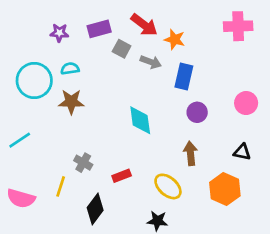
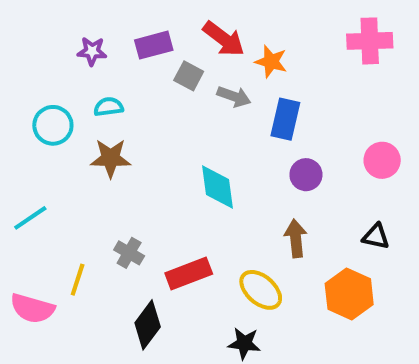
cyan circle: (34, 81) -> (53, 125), size x0.7
red rectangle: (122, 176) -> (189, 273), size x1.5
yellow line: (61, 186) -> (78, 280), moved

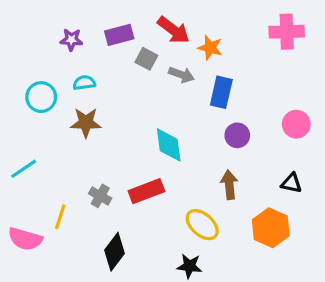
red rectangle: (189, 273) -> (146, 191), moved

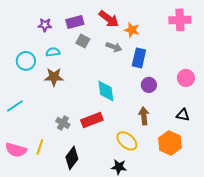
gray square: (146, 59) -> (83, 41), moved
yellow line: (60, 217) -> (40, 147), moved

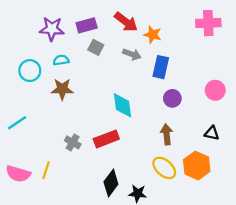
purple star: (45, 25) -> (52, 29), size x1.5
yellow ellipse: (127, 141) -> (164, 168), moved
black diamond: (72, 158) -> (111, 183), moved

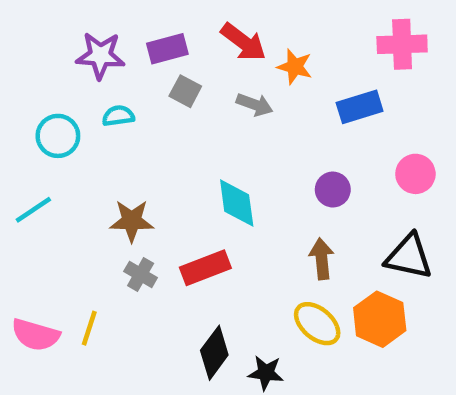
blue rectangle: (161, 67) -> (360, 107), moved, turned 60
brown star: (62, 89) -> (132, 221), moved
cyan line: (17, 123) -> (33, 210), moved
black triangle: (212, 133) -> (409, 257), size x1.6

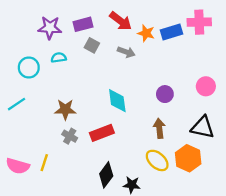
blue rectangle: (360, 107) -> (172, 32), moved

